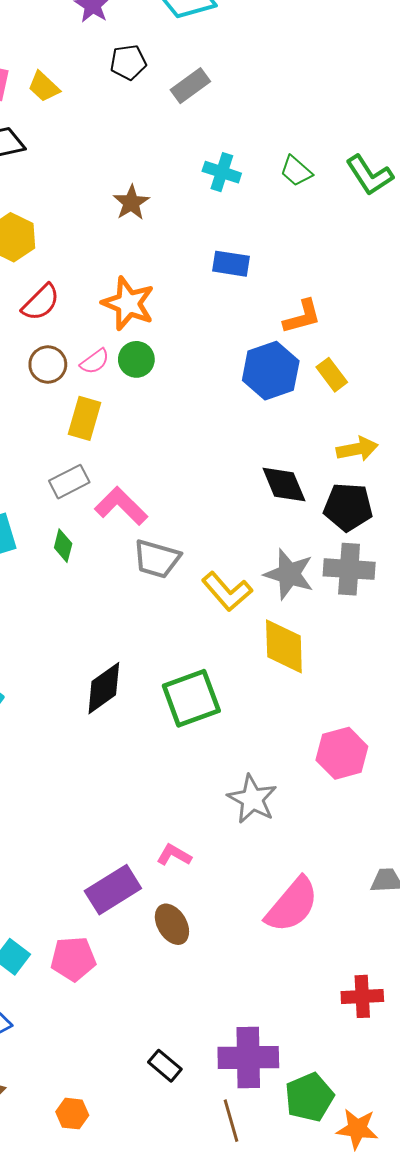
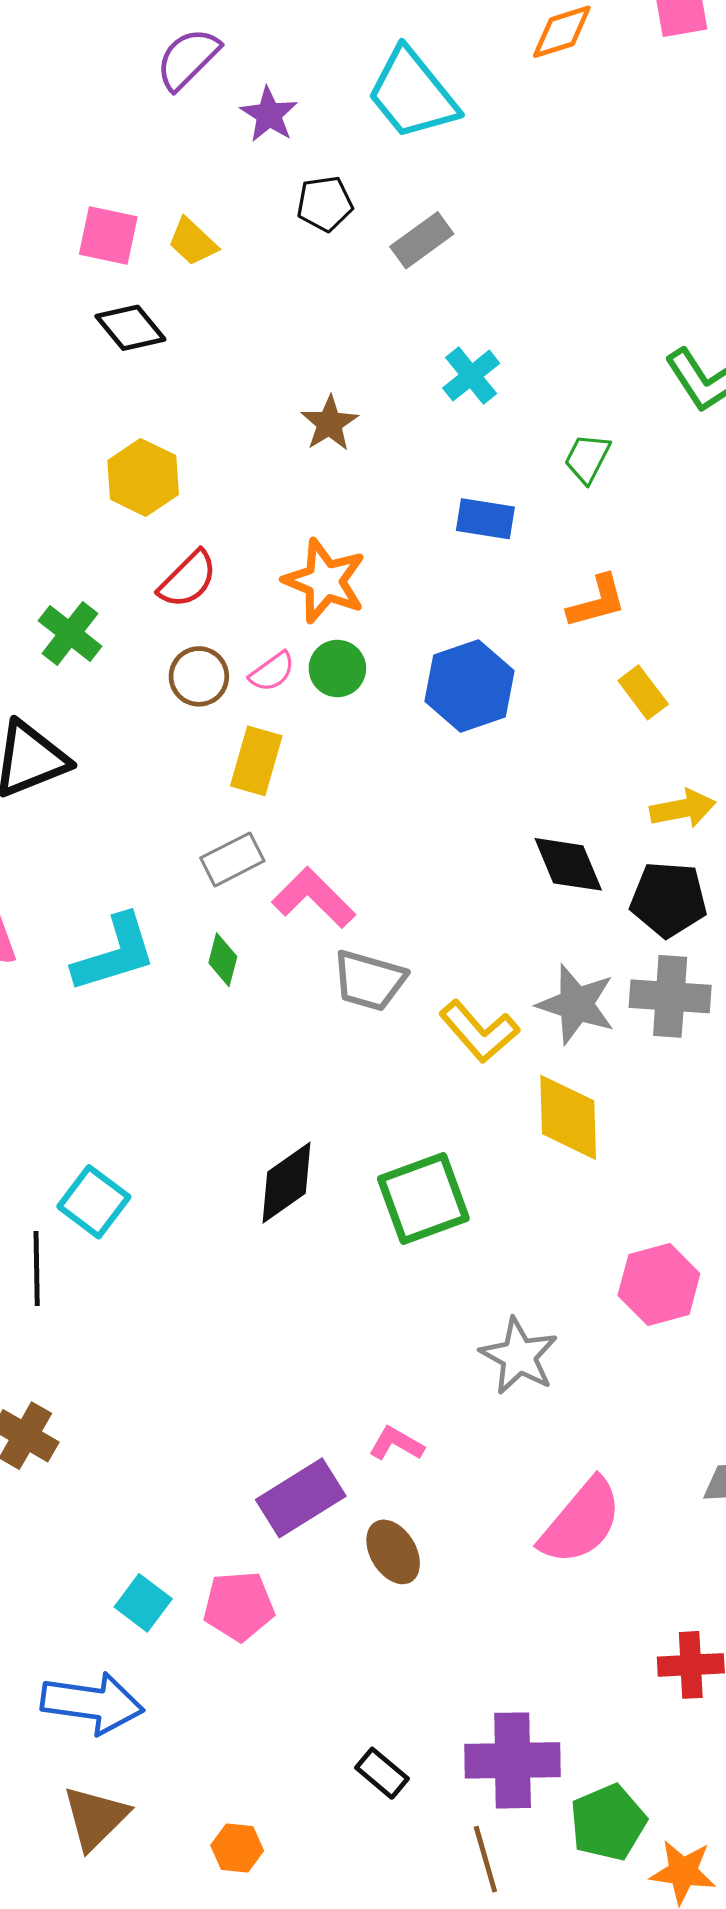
green trapezoid: (296, 171) -> (587, 458), moved, turned 76
cyan cross: (222, 172) -> (471, 376), turned 33
blue hexagon: (271, 371) -> (470, 686), moved

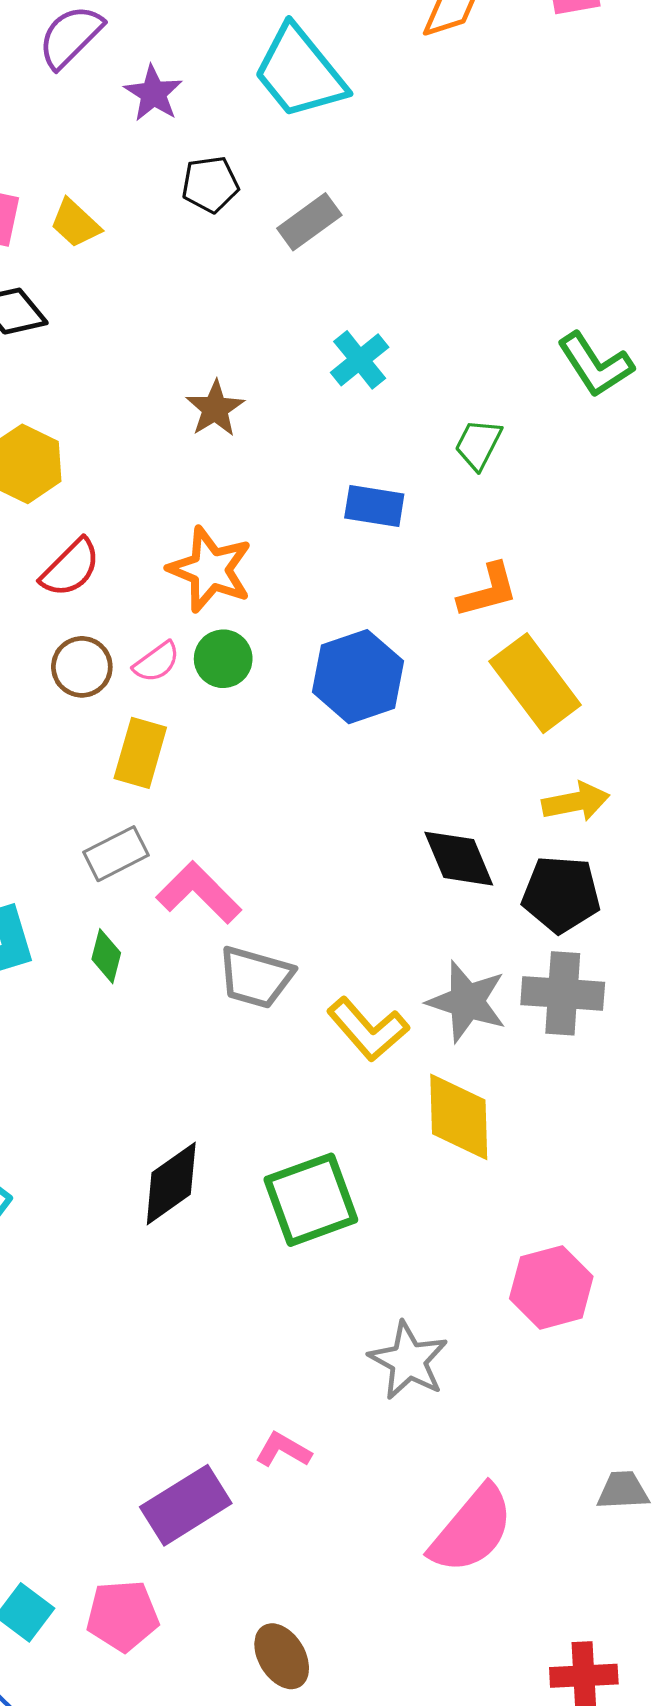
yellow rectangle: (643, 692) -> (535, 683), size x1.8
brown ellipse: (393, 1552) -> (282, 1656), moved

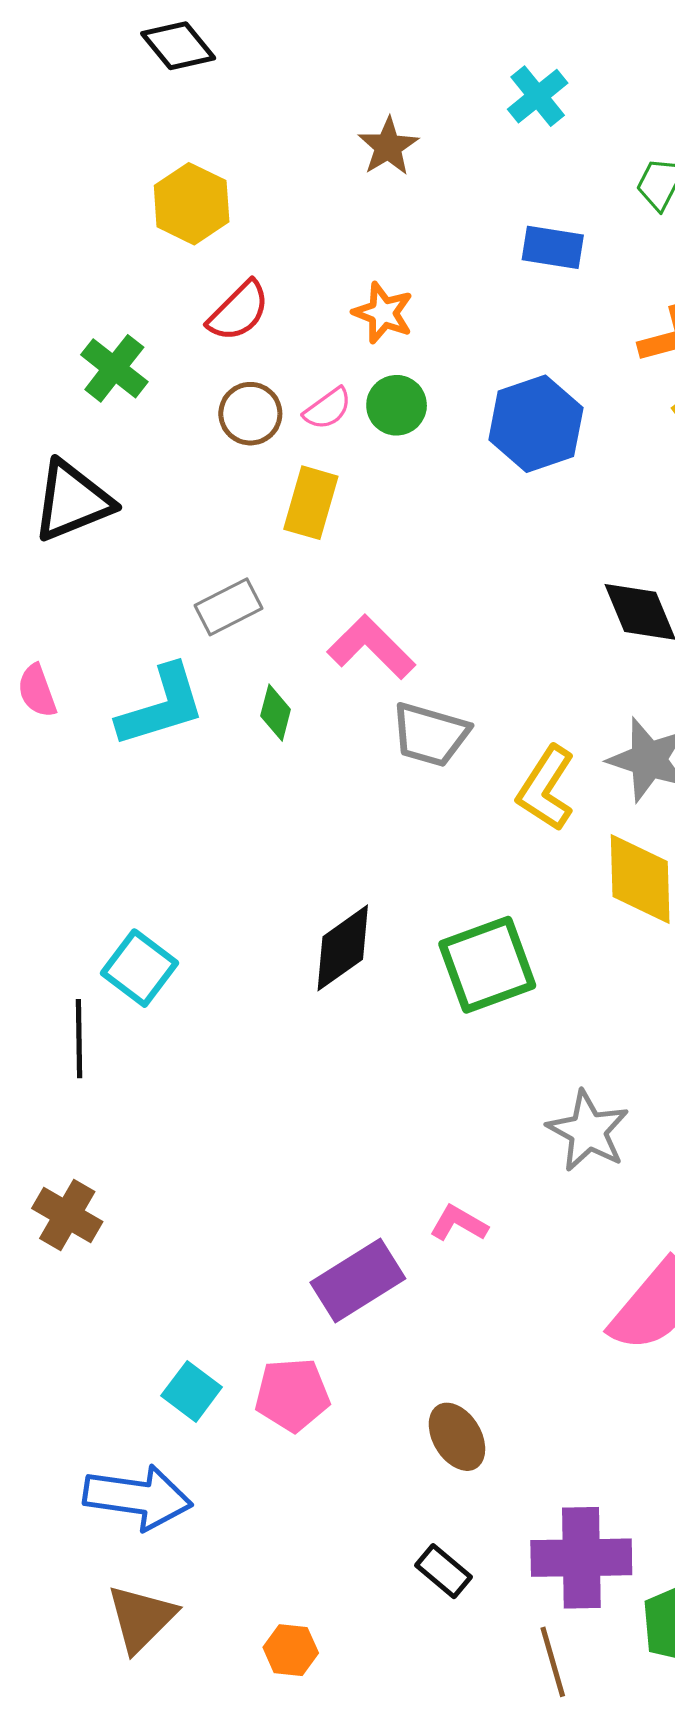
orange star: (210, 569) -> (383, 313), size x0.7
gray rectangle: (116, 854) -> (229, 607), moved
yellow L-shape: (368, 1029) -> (546, 788), turned 74

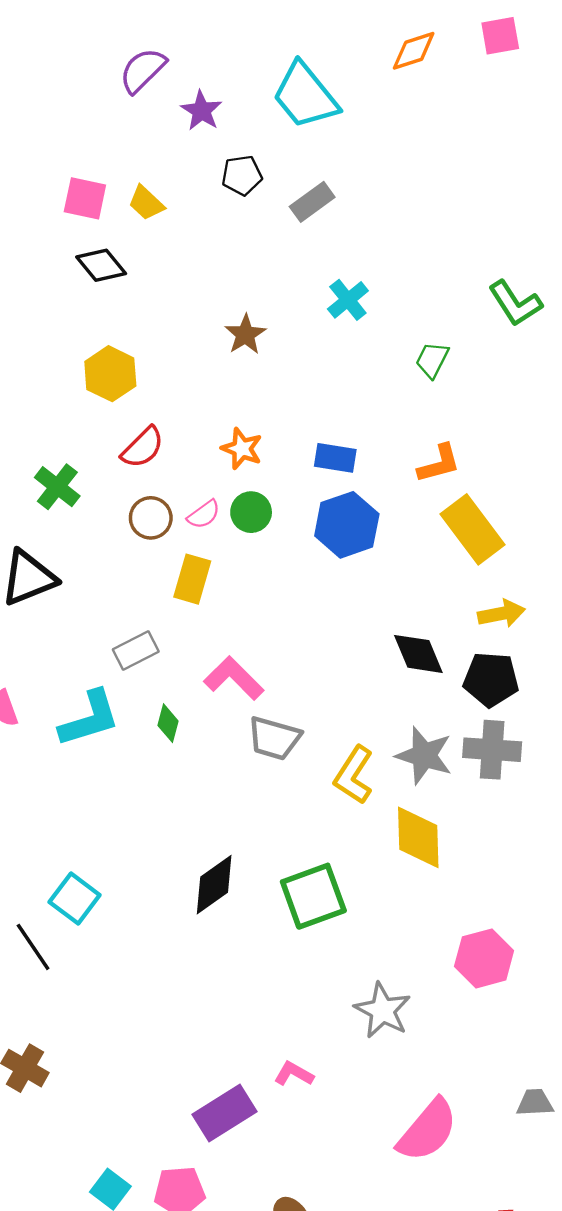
blue rectangle: (553, 247) -> (335, 458), moved
black line: (79, 1039) -> (33, 947), turned -33

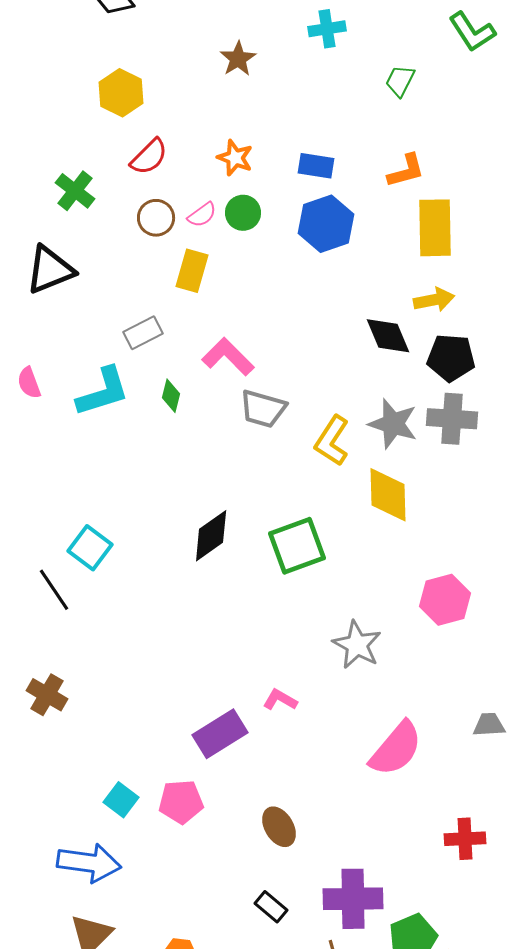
cyan cross: (348, 300) -> (327, 29), turned 30
yellow rectangle: (473, 529) -> (435, 228), turned 36
yellow arrow: (501, 614) -> (434, 300), moved

